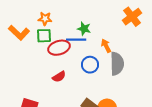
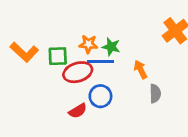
orange star: (45, 19) -> (88, 44), moved
gray semicircle: (117, 64) -> (155, 94), size x0.6
blue circle: (90, 65) -> (100, 96), moved

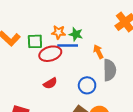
gray semicircle: (155, 94) -> (110, 70), size x1.5
blue circle: (100, 96) -> (87, 85), moved

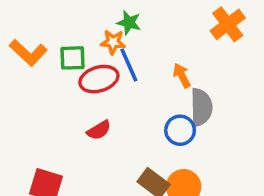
green star: (76, 34) -> (129, 23), moved
blue line: (68, 46) -> (129, 65), turned 66
blue circle: (87, 85) -> (180, 130), moved

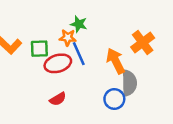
orange cross: (228, 24) -> (143, 42), moved
orange arrow: (182, 76) -> (116, 61), size x1.5

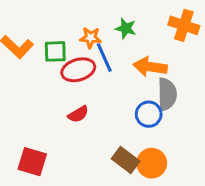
green star: (79, 24) -> (126, 28), moved
orange cross: (143, 42) -> (184, 25), moved, turned -35
orange arrow: (116, 61) -> (150, 67), turned -55

